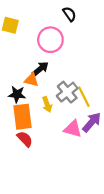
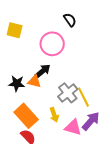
black star: (17, 94) -> (17, 84), moved
yellow arrow: (47, 104) -> (54, 115), moved
orange rectangle: (23, 117) -> (26, 116), turned -35

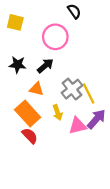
orange triangle: (34, 81) -> (36, 89), moved
black star: (17, 84) -> (18, 65), moved
pink triangle: (73, 127) -> (78, 126), turned -30

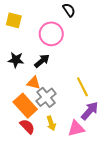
gray cross: (72, 89) -> (46, 97), moved
yellow arrow: (58, 112) -> (51, 123), moved
pink triangle: (78, 126) -> (76, 129), moved

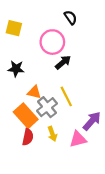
black arrow: (42, 61) -> (63, 62), moved
yellow line: (82, 87) -> (66, 96), moved
red semicircle: (27, 126) -> (28, 137), turned 56

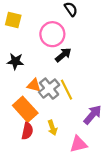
gray cross: (47, 107) -> (49, 89), moved
pink triangle: (78, 139) -> (78, 144), moved

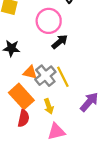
yellow arrow: (52, 128) -> (49, 106), moved
pink triangle: (78, 144) -> (56, 132), moved

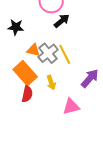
pink triangle: (56, 132) -> (71, 107), moved

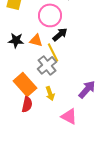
orange triangle: (33, 50) -> (36, 40), moved
yellow line: (65, 54) -> (53, 52), moved
pink triangle: (71, 107) -> (69, 116), turned 42

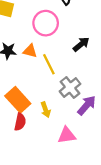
black arrow: (60, 34) -> (81, 44), moved
gray cross: (47, 65) -> (70, 88), moved
pink triangle: (69, 116) -> (67, 135), turned -36

